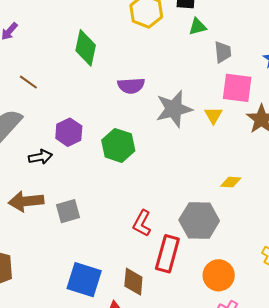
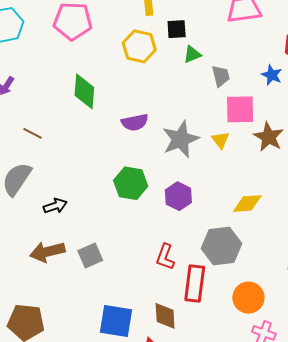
purple hexagon: (69, 132) -> (178, 196), moved
yellow diamond: (231, 182) -> (247, 204), size x1.4

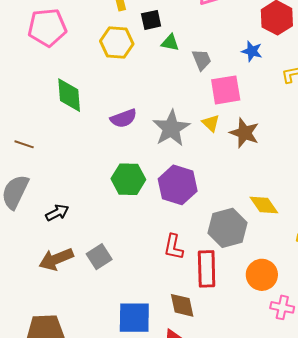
green triangle: (192, 54) -> (170, 43), turned 42
brown star: (269, 137) -> (244, 133), moved
purple hexagon: (178, 196) -> (178, 185), size x1.4
yellow diamond: (247, 204) -> (264, 205), moved, turned 68

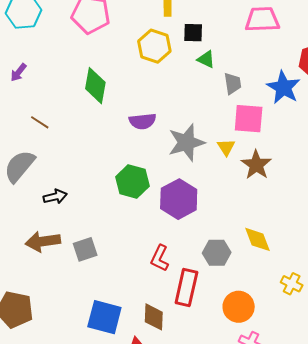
blue star: (252, 51) -> (283, 87), size x1.6
gray hexagon: (228, 228) -> (217, 253), size x0.7

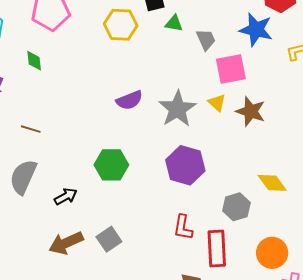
green diamond: (95, 86) -> (34, 61), moved, size x0.6
green hexagon: (132, 181) -> (111, 165), moved

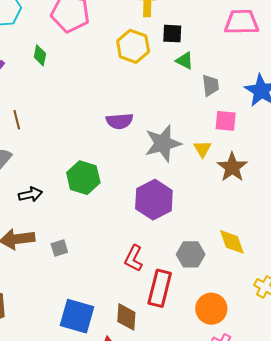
pink square: (231, 69) -> (226, 121), size x0.7
brown line: (31, 129) -> (17, 120), turned 42
gray square: (109, 239) -> (59, 248), size x0.7

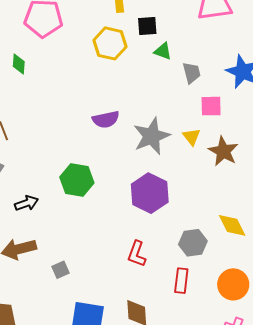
gray square: (59, 248) -> (60, 270), moved
red rectangle: (160, 288) -> (181, 281), moved, size x0.7
orange circle: (211, 309) -> (233, 284), moved

